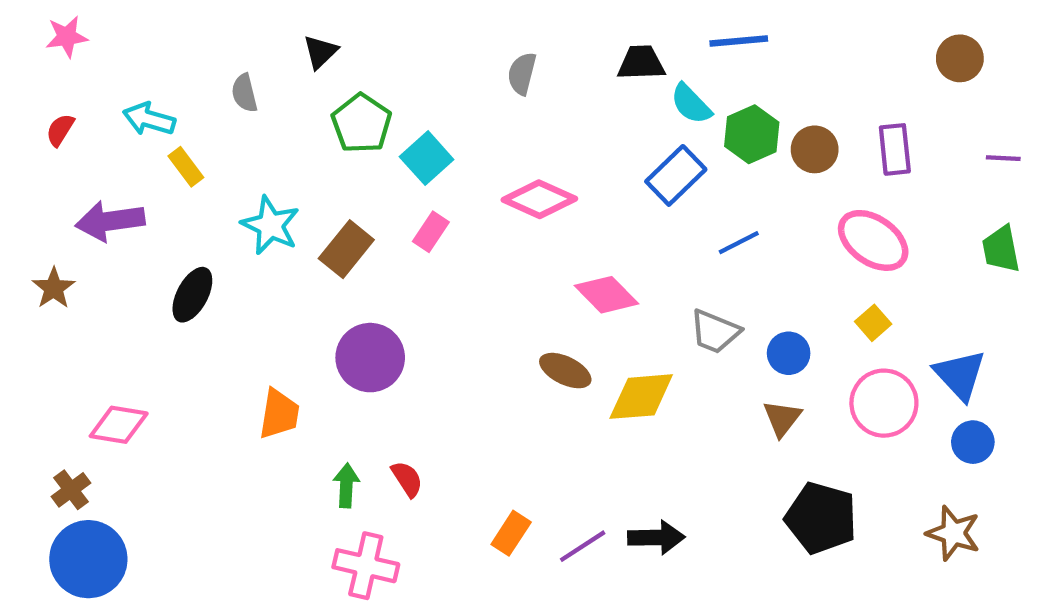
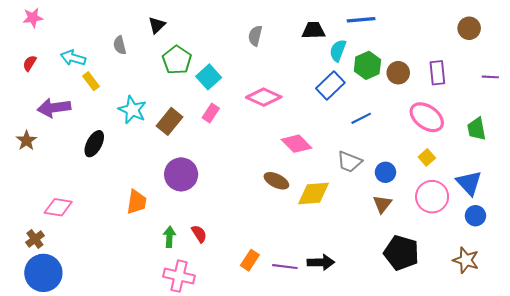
cyan semicircle: (691, 104) -> (338, 50), turned 65
green trapezoid: (1001, 249) -> (477, 129), moved
purple line: (583, 546) -> (285, 267), turned 40

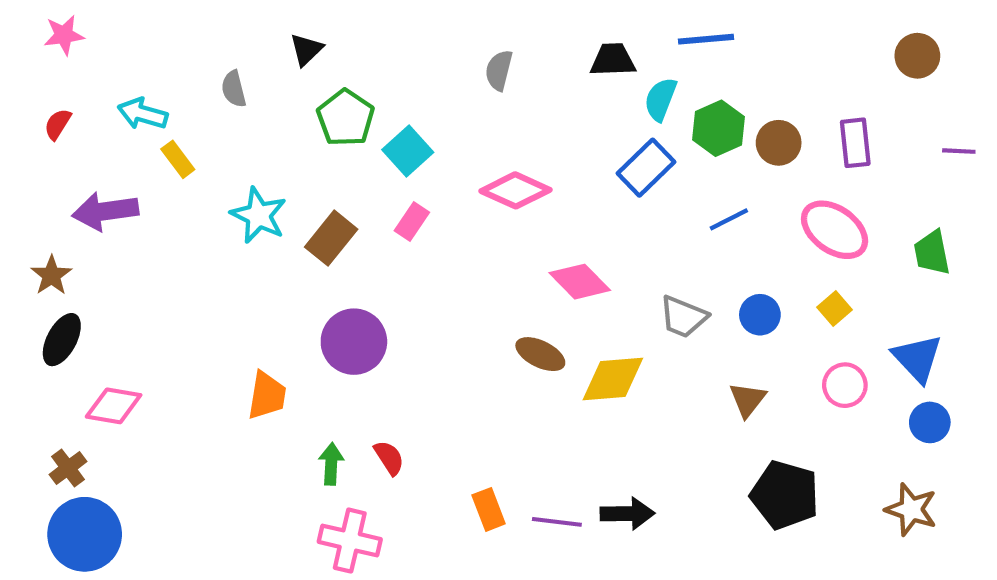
blue line: (361, 118) -> (729, 219), moved
black ellipse: (94, 144) -> (62, 340), moved
blue circle: (385, 172) -> (760, 315), moved
pink circle: (432, 197) -> (845, 385), size x0.7
orange rectangle: (250, 260) -> (489, 509), turned -54

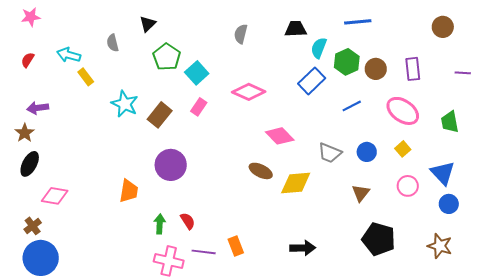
blue line: (706, 39) -> (358, 22), moved
purple arrow: (105, 211) -> (38, 108), moved, size x0.7
purple line: (557, 522) -> (204, 252), moved

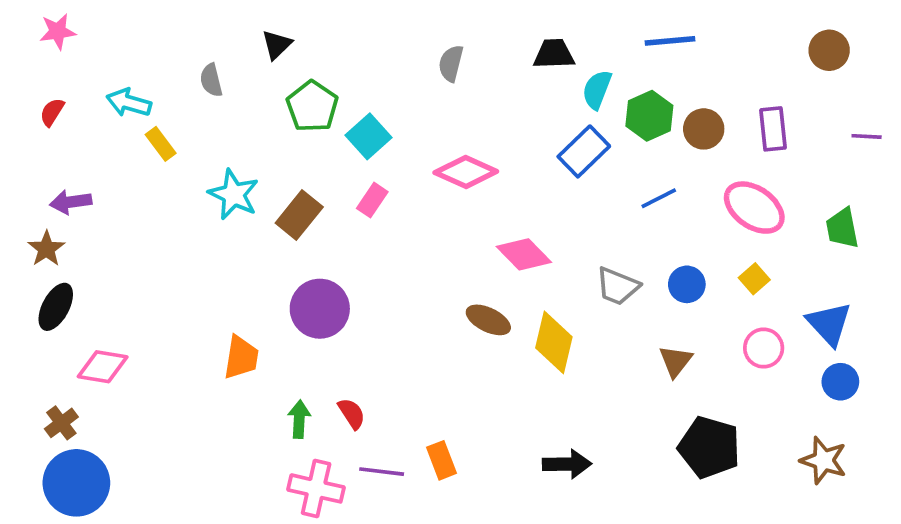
yellow diamond: (296, 183) -> (554, 342), turned -72

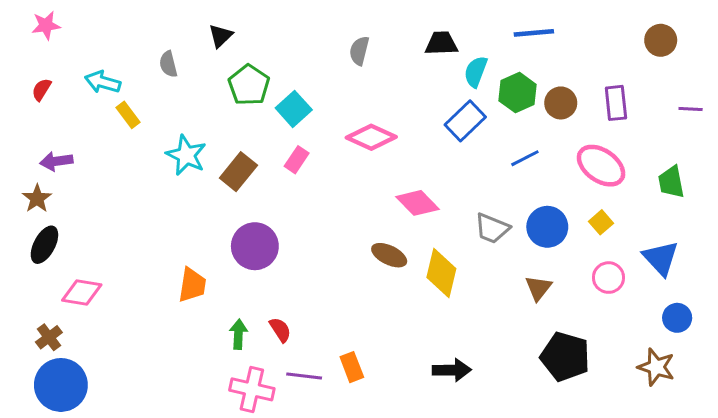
blue circle: (687, 284) -> (547, 227), size x1.4
blue circle: (840, 382) -> (677, 318), moved

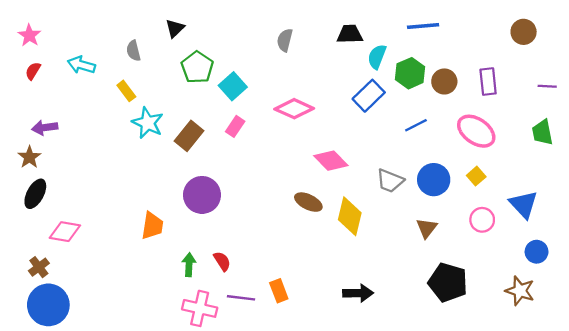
pink star: (46, 25) -> (29, 35), moved, turned -30
yellow rectangle: (128, 115) -> (126, 91), moved
green trapezoid: (671, 182) -> (542, 132), moved

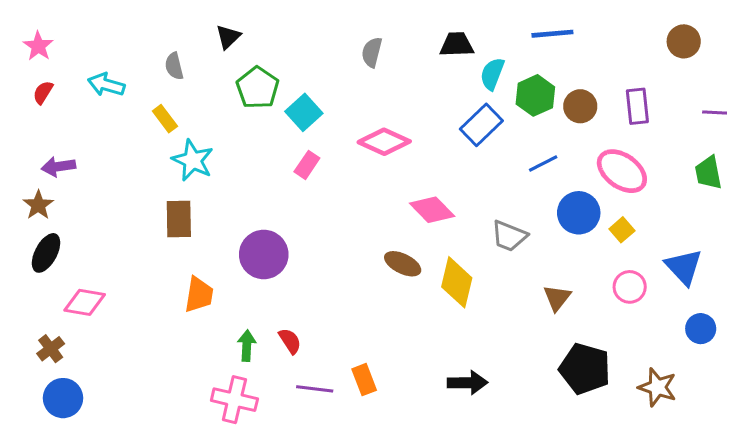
brown rectangle: (189, 136) -> (179, 219), moved, turned -40
blue circle: (434, 180) -> (579, 213), moved
brown star: (520, 291) -> (657, 387), moved
blue circle: (48, 305) -> (63, 398), size x0.7
pink cross: (200, 308) -> (234, 400), moved

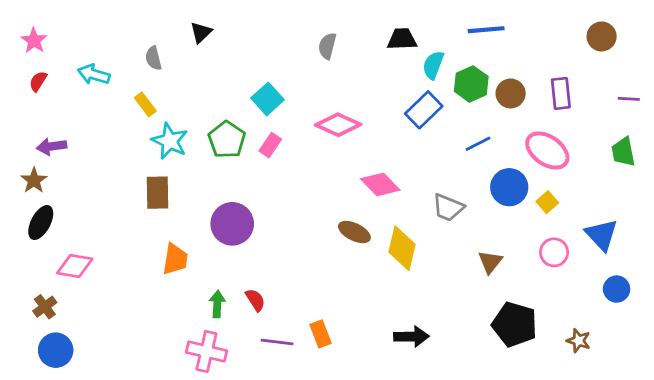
green pentagon: (258, 88) -> (227, 140), moved
brown star: (657, 387) -> (579, 341), size x0.7

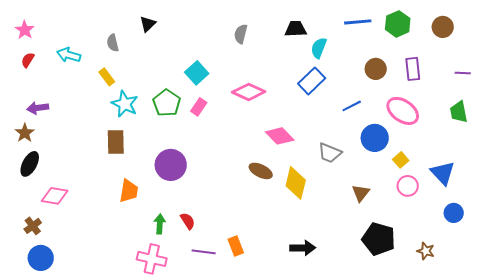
green hexagon: (471, 84) -> (398, 24), moved
yellow square: (547, 202) -> (401, 160), moved

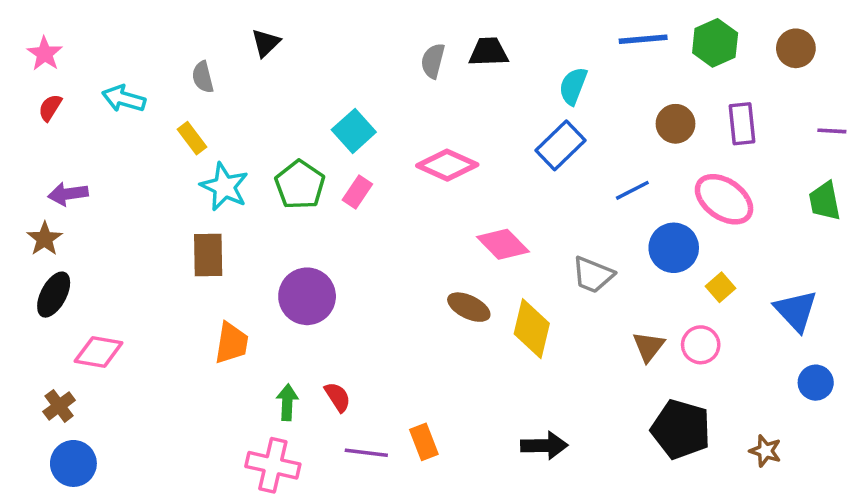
black trapezoid: (296, 29) -> (489, 52), moved
pink circle: (408, 186) -> (701, 345), moved

